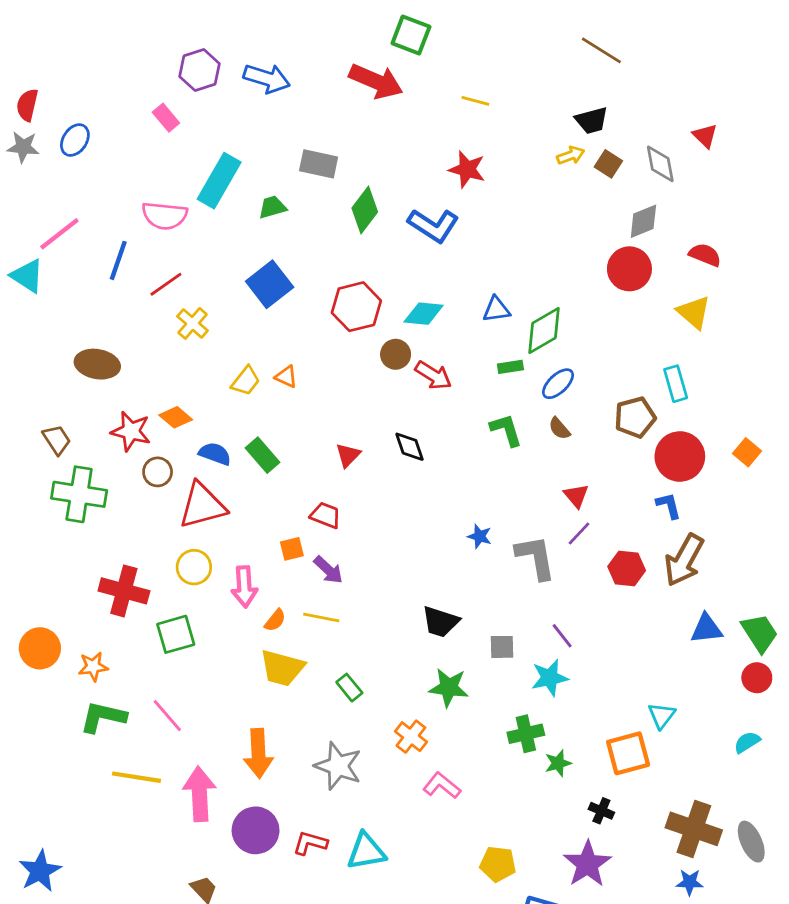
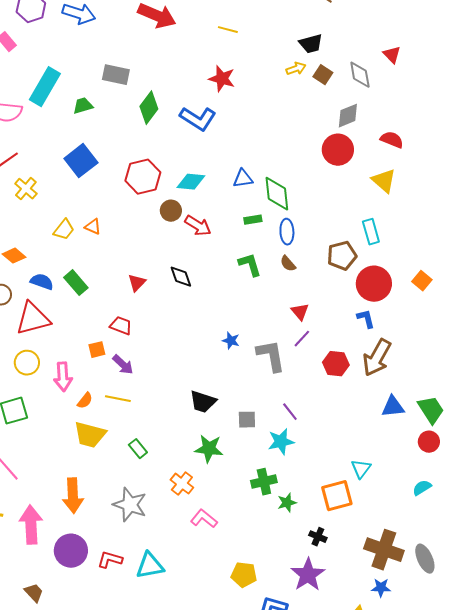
green diamond: (544, 330) -> (277, 194), turned -66
blue ellipse: (558, 384) -> (287, 232), turned -50

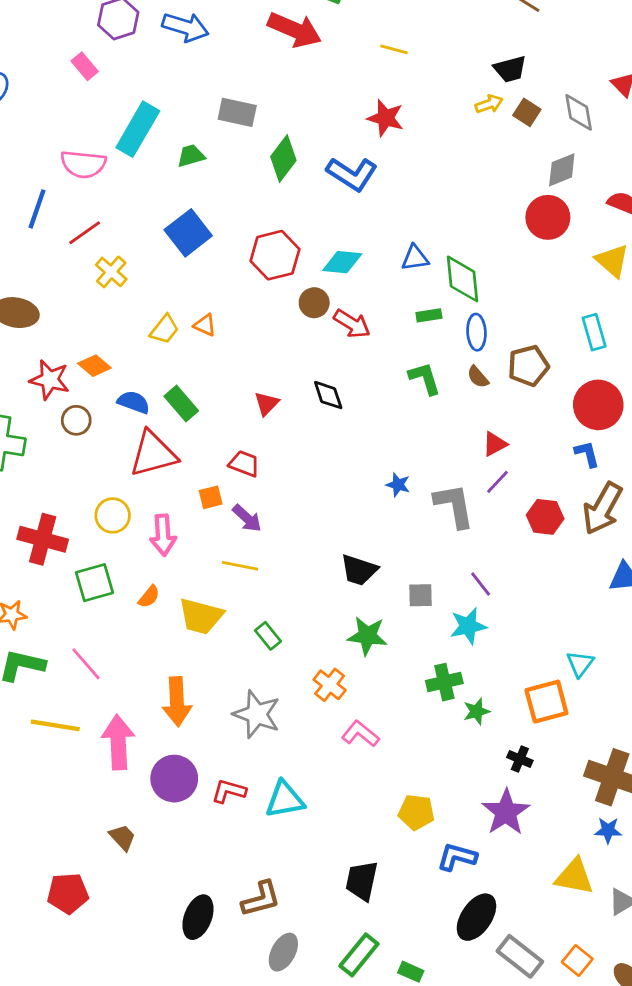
brown pentagon: (342, 256) -> (528, 366), moved
red triangle: (300, 312) -> (495, 444), turned 42
red triangle: (33, 319) -> (153, 454), moved
orange semicircle: (85, 401) -> (149, 597), moved

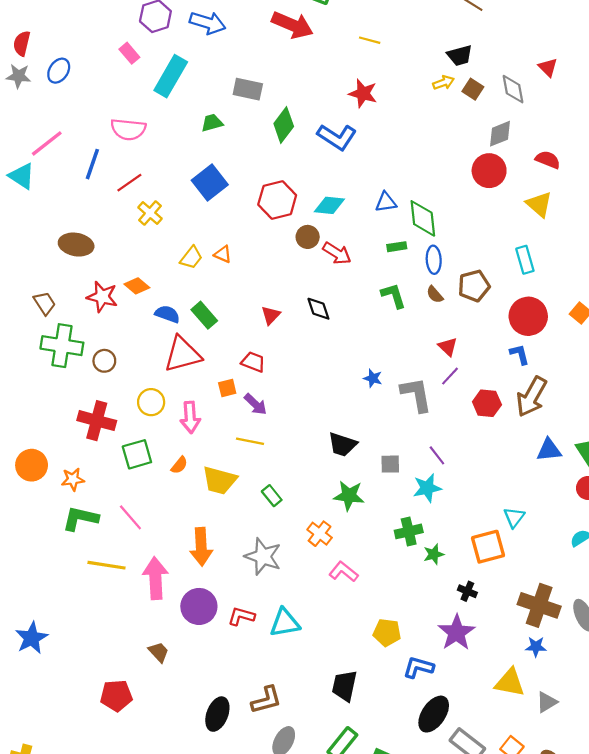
cyan rectangle: (138, 129) -> (171, 76), moved
brown circle: (76, 420) -> (104, 361), moved
red triangle: (495, 444) -> (448, 347), turned -48

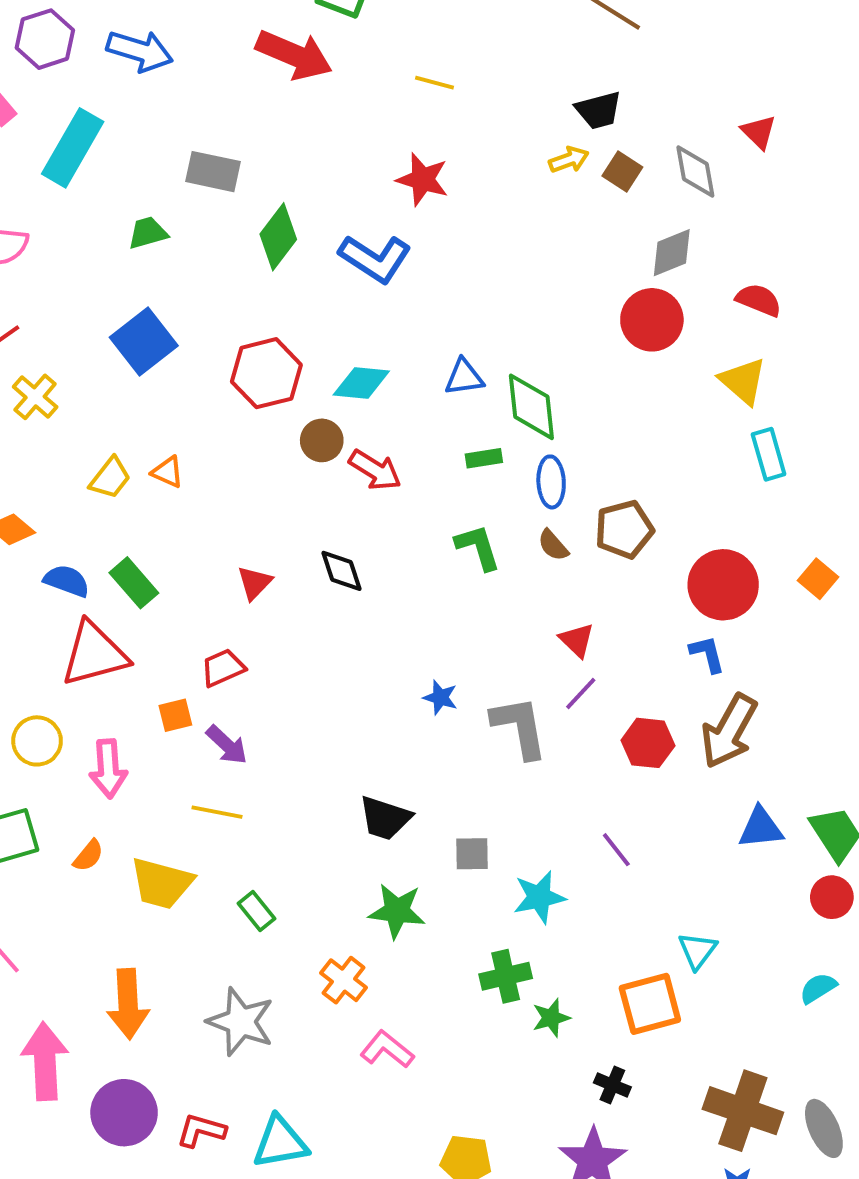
cyan rectangle: (525, 260) -> (769, 454), moved
red trapezoid: (253, 362) -> (223, 668), turned -45
purple line: (437, 455) -> (616, 850), moved

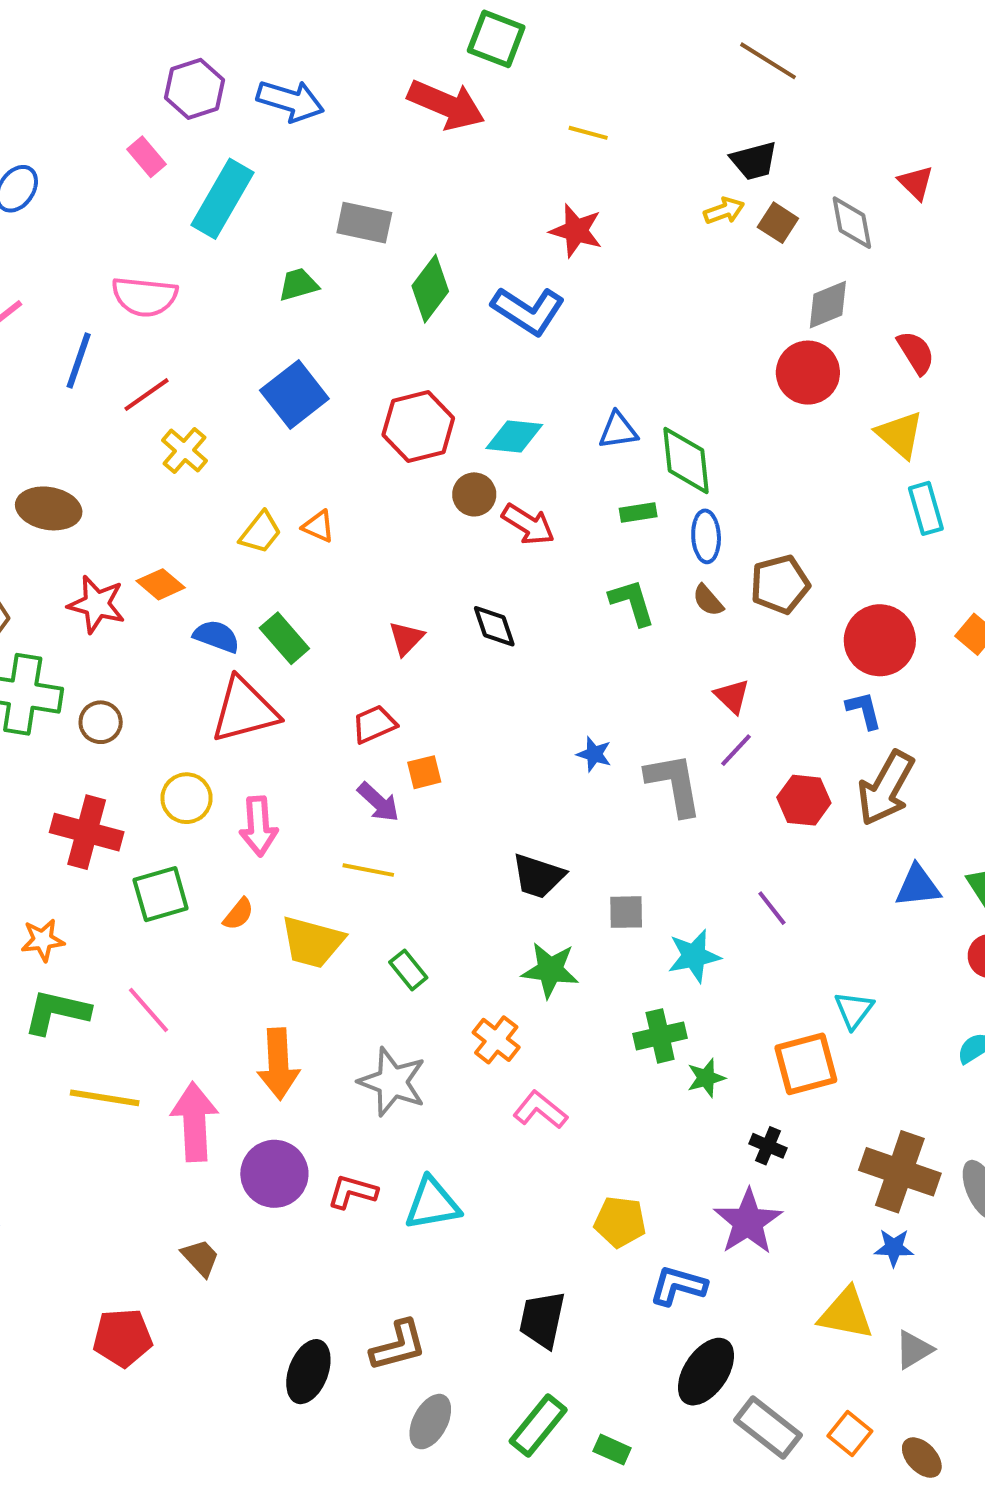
red semicircle: (759, 300) -> (916, 353), turned 36
orange square: (175, 715) -> (424, 772), moved

